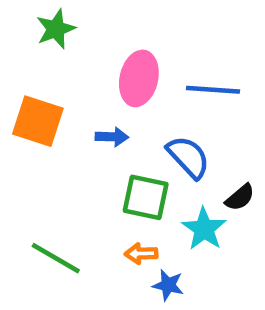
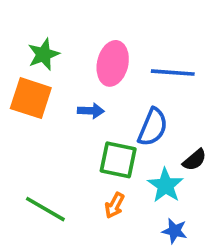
green star: (56, 29) -> (44, 54), moved
blue semicircle: (188, 157) -> (153, 127), turned 66
orange arrow: (141, 254) -> (114, 205), turned -60
blue star: (168, 285) -> (175, 231), moved

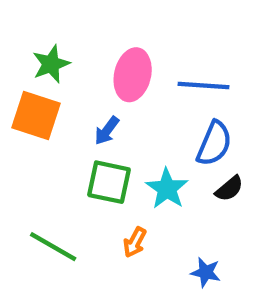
blue arrow: (91, 111) -> (107, 131), turned 125
blue semicircle: (153, 127) -> (214, 143), moved
green square: (118, 160) -> (109, 182), moved
cyan star: (165, 185) -> (167, 189), moved

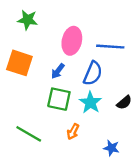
green star: (51, 64) -> (28, 20), moved, turned 30
blue semicircle: (214, 143) -> (93, 73), moved

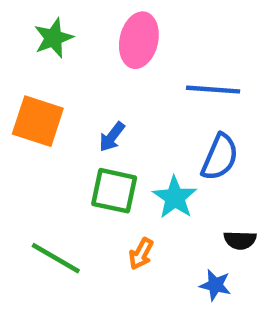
green star: (28, 20) -> (53, 38), turned -30
pink ellipse: (72, 41) -> (139, 40), moved
blue semicircle: (93, 73) -> (220, 157), moved
black semicircle: (124, 103) -> (240, 240), moved, turned 42

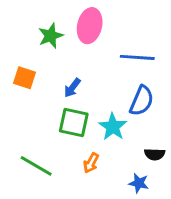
green star: (53, 38) -> (51, 36), moved
orange square: (38, 121) -> (25, 78), size x0.7

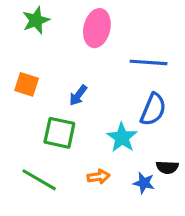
green star: (51, 36) -> (36, 20), moved
green square: (74, 122) -> (59, 133), moved
orange arrow: (91, 163) -> (99, 177), turned -126
blue star: (139, 183) -> (144, 183), moved

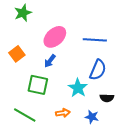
pink ellipse: (97, 28) -> (55, 37), moved, turned 35
orange square: (27, 84) -> (17, 54), turned 35
black semicircle: (167, 167) -> (107, 98), moved

